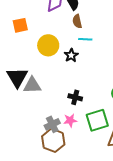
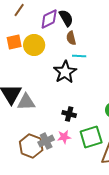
yellow circle: (48, 45) -> (34, 45), moved
black star: (71, 55) -> (65, 72), size x1.6
brown hexagon: (53, 140) -> (31, 146), moved

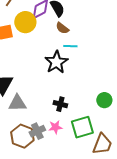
brown semicircle: (71, 38) -> (62, 28), turned -40
yellow circle: (34, 45) -> (25, 22), moved
gray triangle: (26, 102) -> (17, 103), moved

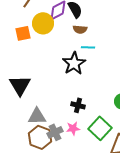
brown semicircle: (62, 28) -> (80, 29), turned -32
gray triangle: (17, 103) -> (37, 116), moved
green square: (82, 127) -> (100, 128), turned -30

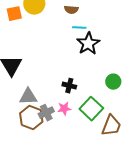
black star: (74, 63) -> (88, 44), moved

